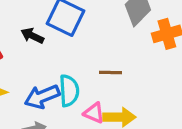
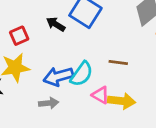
cyan semicircle: (69, 91) -> (82, 74), turned 32

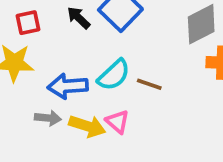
cyan semicircle: (82, 74) -> (114, 75), moved
yellow arrow: (121, 101) -> (87, 126), moved

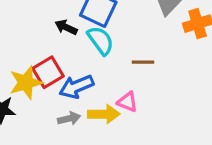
red square: (28, 23) -> (48, 72), moved, size x1.4
cyan semicircle: (114, 75) -> (101, 41), moved, turned -64

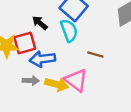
black arrow: (66, 27) -> (40, 23), moved
pink triangle: (127, 102) -> (76, 80), size x1.5

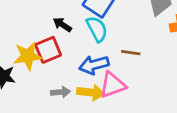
blue arrow: (42, 59) -> (94, 65), moved
pink triangle: (76, 80) -> (113, 85), turned -50

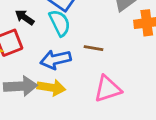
pink triangle: (113, 85) -> (108, 89), moved
gray arrow: (61, 92) -> (21, 86), size x1.6

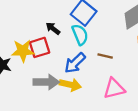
blue arrow: (56, 59) -> (75, 63), turned -35

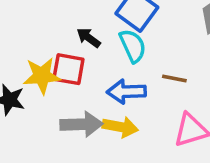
red square: (40, 47) -> (68, 69), turned 30
blue arrow: (75, 63) -> (126, 92), turned 45

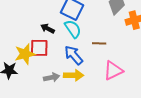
blue arrow: (126, 92) -> (74, 55), turned 60
gray arrow: (81, 124) -> (52, 77), size x0.7

